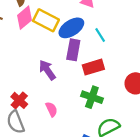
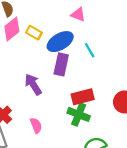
yellow rectangle: (46, 20) -> (34, 33), size x0.6
red rectangle: (93, 67) -> (83, 97), moved

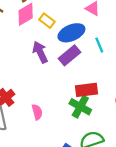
purple rectangle: (61, 64) -> (70, 55), turned 30
purple arrow: (33, 84) -> (40, 52), moved

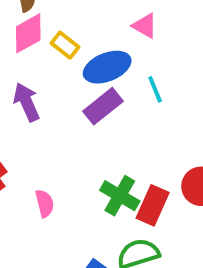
purple arrow: (40, 52) -> (26, 102), moved
red rectangle: (87, 90) -> (153, 205), moved, turned -60

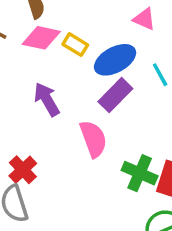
pink diamond: (28, 33) -> (41, 38), turned 48
pink semicircle: (45, 203) -> (93, 139), moved, size x1.5

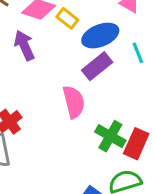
purple arrow: (47, 99) -> (24, 45), moved

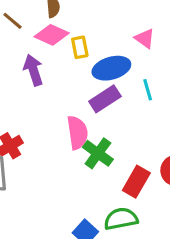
yellow rectangle: (67, 18) -> (80, 47), turned 35
green cross: (110, 136) -> (98, 153), moved

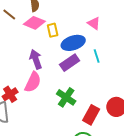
purple arrow: (33, 70) -> (36, 59), moved
pink semicircle: (77, 133) -> (33, 82), moved, turned 35

